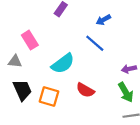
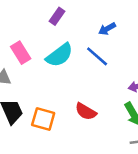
cyan semicircle: (63, 64) -> (59, 55), moved

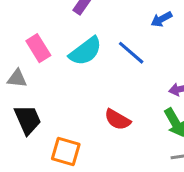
blue arrow: (107, 29) -> (162, 19), moved
orange square: (43, 119) -> (66, 152), moved

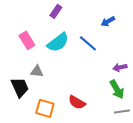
gray triangle: (17, 79) -> (37, 71), moved
red semicircle: (117, 120) -> (77, 102), moved

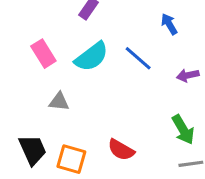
blue arrow: (108, 21) -> (169, 24), turned 88
purple arrow: (120, 67) -> (188, 75), moved
black trapezoid: (20, 87) -> (33, 150), moved

